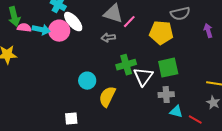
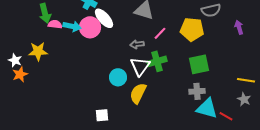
pink line: (129, 22) -> (160, 33), moved
gray arrow: (108, 38) -> (137, 44), moved
white triangle: (143, 77) -> (140, 66), moved
cyan triangle: (176, 112) -> (207, 108), size x1.6

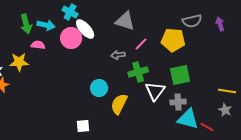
pink semicircle: (55, 24) -> (38, 45), moved
cyan arrow: (72, 26) -> (46, 25), moved
purple arrow: (239, 27) -> (220, 24), moved
white triangle: (140, 66) -> (155, 91), moved

